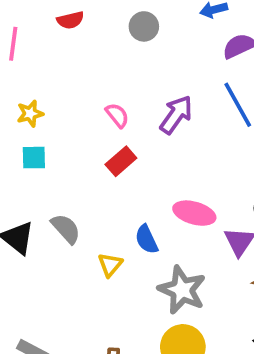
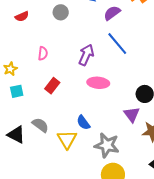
pink semicircle: (117, 115) -> (43, 53), moved, turned 56
red rectangle: (121, 161) -> (52, 86), moved
pink ellipse: (194, 213) -> (98, 83), moved
yellow triangle: (110, 265) -> (67, 139), size x1.5

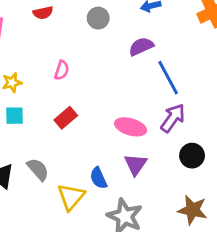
purple semicircle: (112, 13) -> (141, 46), moved
purple arrow: (86, 55) -> (173, 118), moved
purple triangle: (132, 114) -> (135, 164), moved

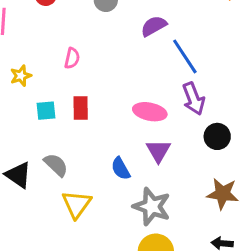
cyan square: (14, 116) -> (46, 111), moved
red rectangle: (66, 118) -> (81, 108), turned -45
purple arrow: (173, 118) -> (194, 99), turned 128
yellow triangle: (71, 197) -> (77, 204), moved

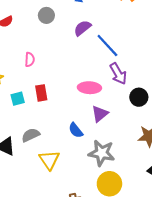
purple triangle: (158, 151) -> (100, 114), turned 30
gray semicircle: (56, 165) -> (31, 135), turned -60

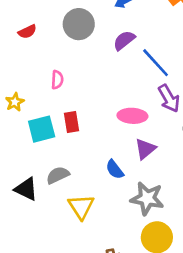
gray circle: (46, 15) -> (79, 24), size x1.5
cyan square: (18, 99) -> (42, 129), size x1.5

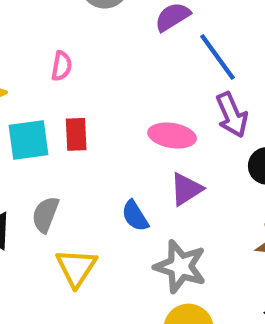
gray semicircle: (58, 175) -> (45, 214), turned -50

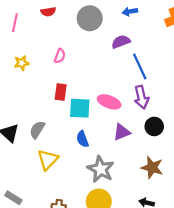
cyan square: (28, 140) -> (80, 108), moved
purple triangle: (186, 189) -> (122, 132), moved

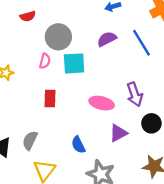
gray circle: (90, 18) -> (58, 37), moved
blue line: (140, 66) -> (142, 43), moved
cyan square: (80, 108) -> (74, 63), moved

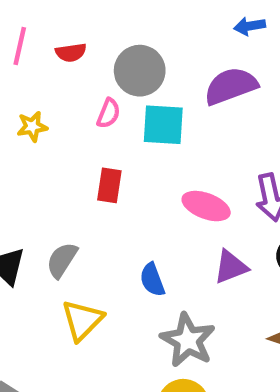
red semicircle: (28, 16) -> (71, 52), moved
purple semicircle: (107, 39) -> (231, 86), size x1.4

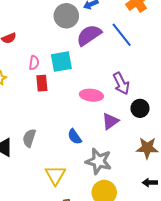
gray circle: (140, 71) -> (66, 16), moved
red rectangle: (109, 185) -> (42, 83), moved
yellow triangle: (82, 320) -> (55, 175), moved

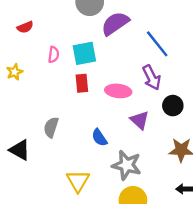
blue line: (122, 35) -> (157, 44), moved
red rectangle: (42, 83) -> (82, 83), moved
purple triangle: (110, 121) -> (140, 120), turned -42
gray semicircle: (29, 138) -> (51, 127), moved

